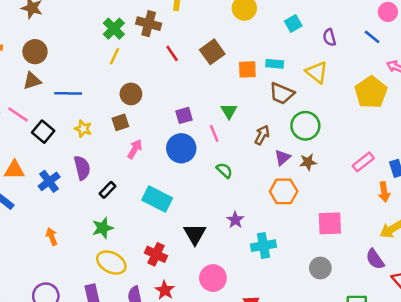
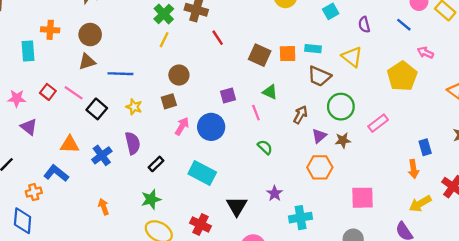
brown square: (212, 52) -> (260, 55), moved, turned -30
green triangle: (229, 111) -> (270, 92), turned -35
blue circle: (181, 148) -> (211, 127), moved
pink rectangle: (363, 162) -> (378, 123), moved

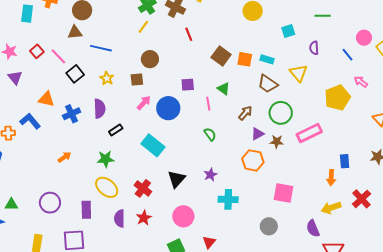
pink rectangle: (378, 123) -> (309, 133), size x1.4
orange arrow: (104, 207) -> (64, 157), turned 64

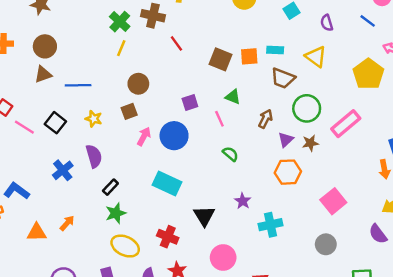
pink line: (58, 56) -> (24, 127), moved
orange triangle: (46, 99) -> (37, 232), moved
black rectangle: (116, 130) -> (110, 187), moved
pink square: (284, 193) -> (333, 201), turned -35

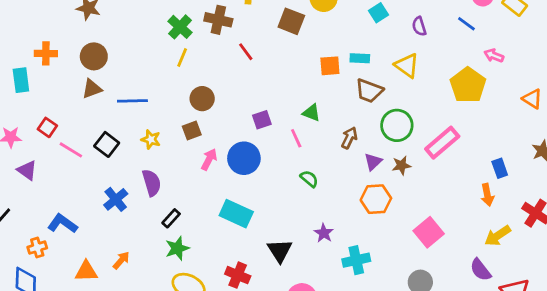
brown square: (220, 59) -> (291, 21), moved

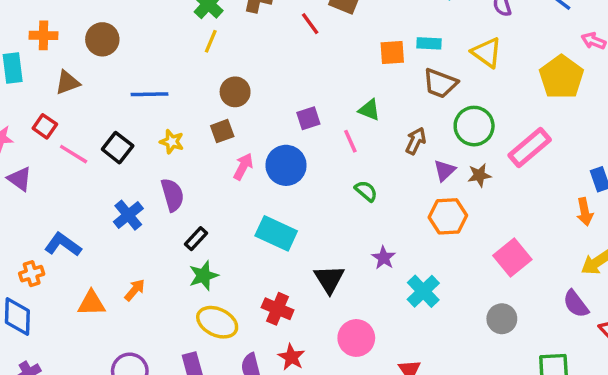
red line: (246, 52) -> (310, 24), moved
brown triangle: (92, 89) -> (68, 83), moved
cyan cross: (356, 260) -> (423, 291), turned -32

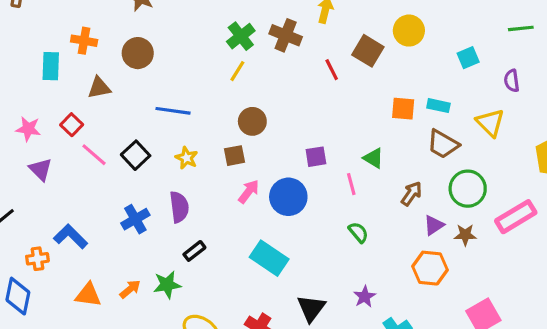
green star: (204, 276) -> (167, 285), moved

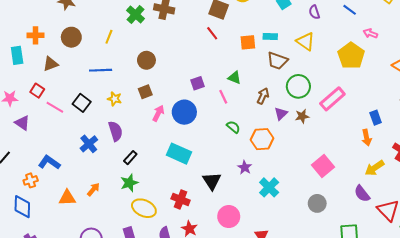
red line: (332, 70) -> (212, 33), moved
yellow line: (237, 71) -> (109, 37), moved
brown circle: (252, 121) -> (146, 60), moved
orange hexagon: (430, 268) -> (262, 139), moved
green star: (167, 285) -> (129, 183), moved

